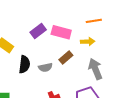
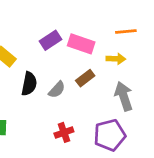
gray semicircle: (45, 67) -> (57, 90), turned -40

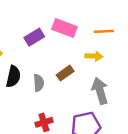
pink rectangle: (81, 44) -> (64, 28), moved
gray semicircle: (57, 90) -> (39, 83), turned -49

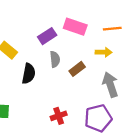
gray semicircle: (39, 83) -> (55, 59), moved

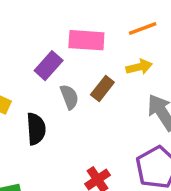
brown rectangle: (77, 69) -> (102, 88), moved

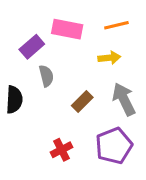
brown rectangle: (102, 88) -> (82, 101), moved

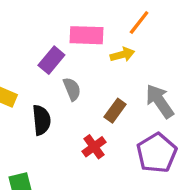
orange line: (116, 25) -> (139, 23), turned -30
yellow arrow: (109, 58) -> (122, 55), moved
red cross: (61, 150) -> (94, 147), moved

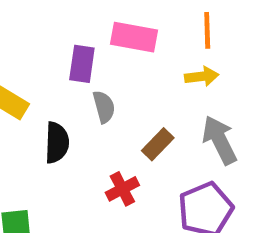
orange line: (139, 23) -> (207, 30), turned -48
yellow arrow: (122, 55) -> (202, 76), moved
purple rectangle: (51, 60) -> (82, 64), turned -40

